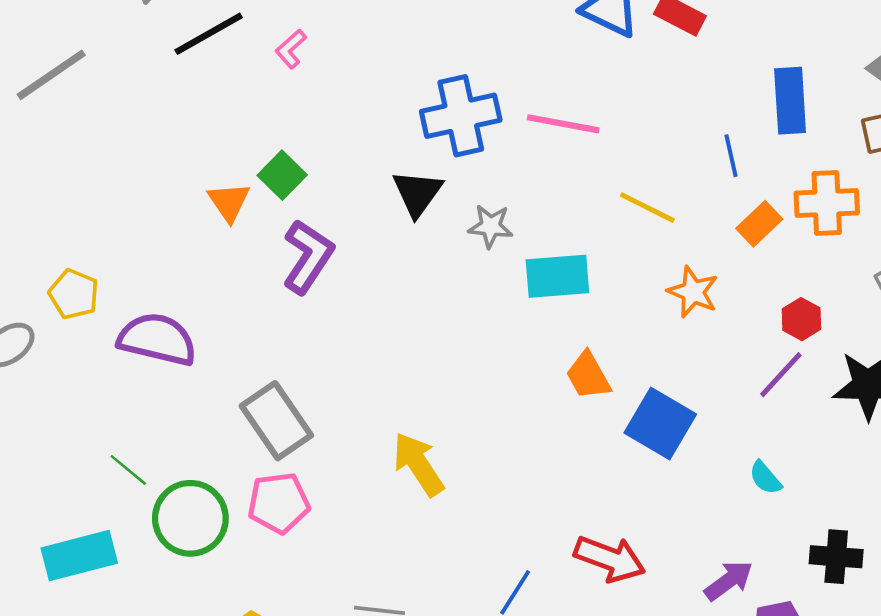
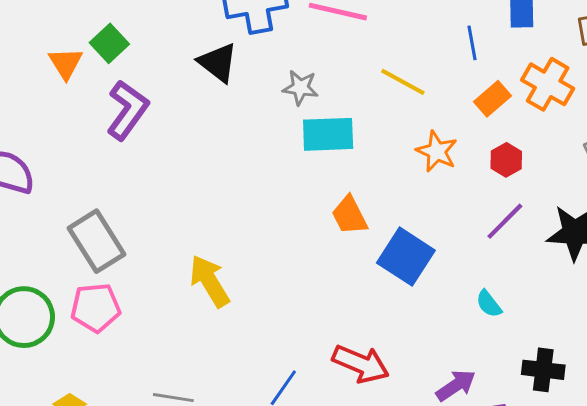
black triangle: (417, 193) -> (218, 63), turned -30
orange cross: (827, 203) -> (548, 84), turned 30
gray star: (491, 226) -> (300, 88), moved
red hexagon: (801, 319) -> (506, 160), moved

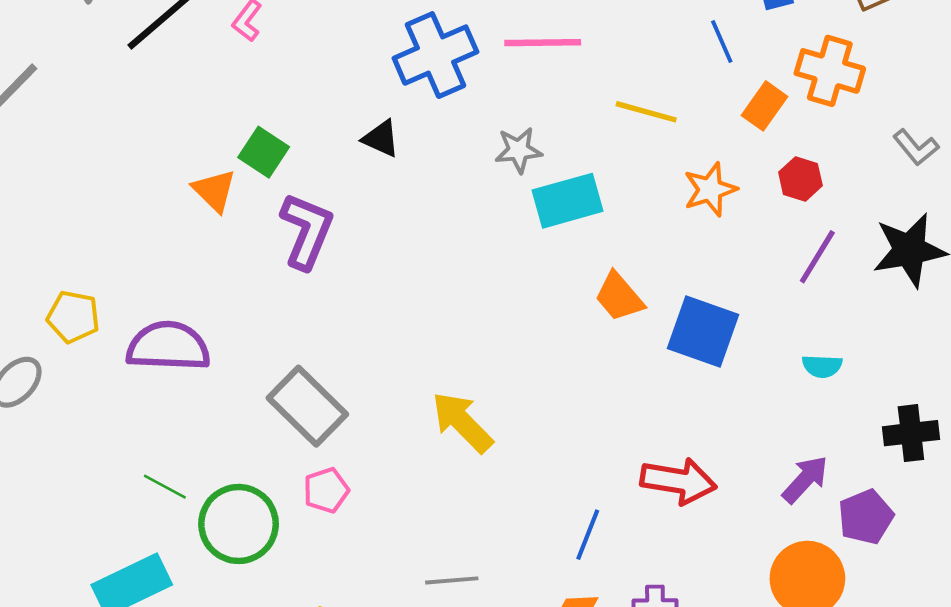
black triangle: (218, 63) -> (381, 139), moved, size x0.7
orange star: (437, 151) -> (710, 189), turned -30
cyan semicircle: (489, 304) -> (822, 366), turned -36
pink pentagon: (96, 308) -> (326, 490), size x0.7

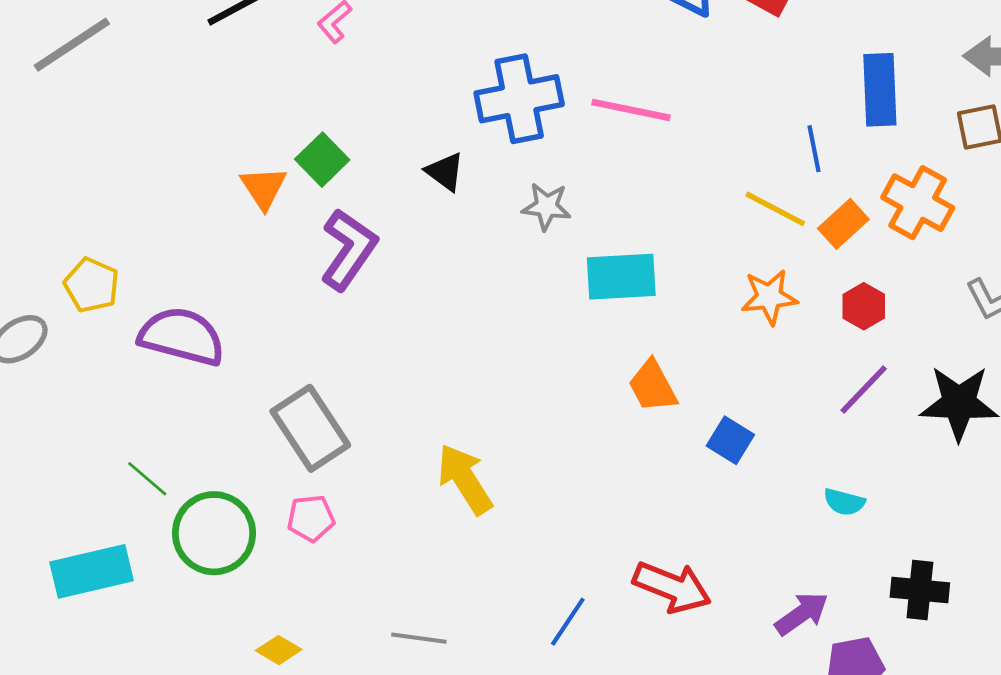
yellow line: (646, 112) -> (775, 209), moved
gray star: (518, 150) -> (547, 206), moved
blue square: (703, 332) -> (730, 440), size x0.6

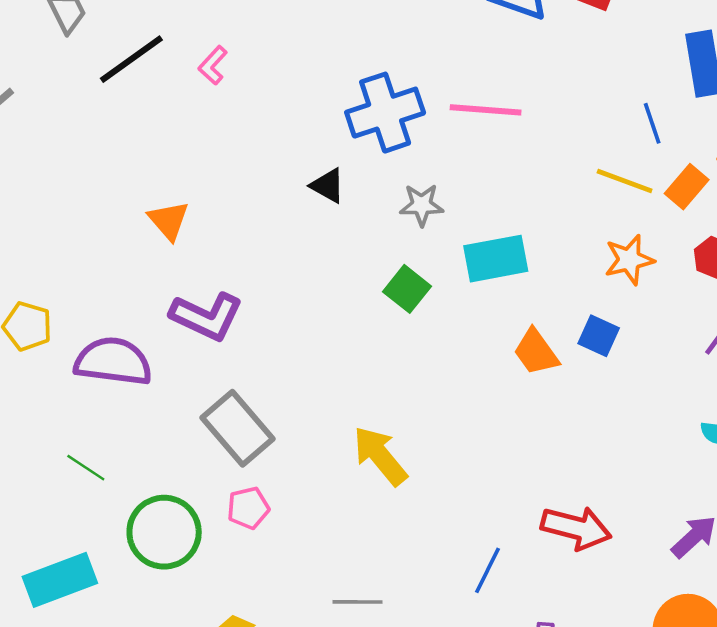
green square: (322, 160) -> (407, 289), moved
purple L-shape: (349, 249) -> (207, 316), moved, turned 88
blue square: (730, 440) -> (599, 336), moved
green line: (147, 479) -> (86, 468), moved

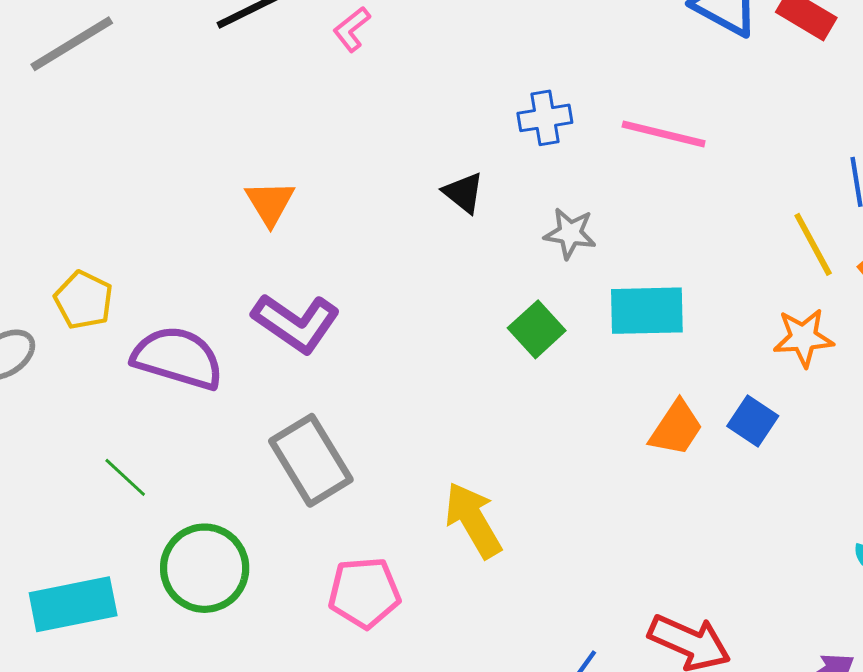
blue cross: (385, 113) -> (545, 118), size x0.6
yellow line: (625, 181) -> (813, 244), turned 32
orange trapezoid: (536, 352) -> (676, 428), turned -120
pink pentagon: (248, 508) -> (364, 593), moved, size x1.4

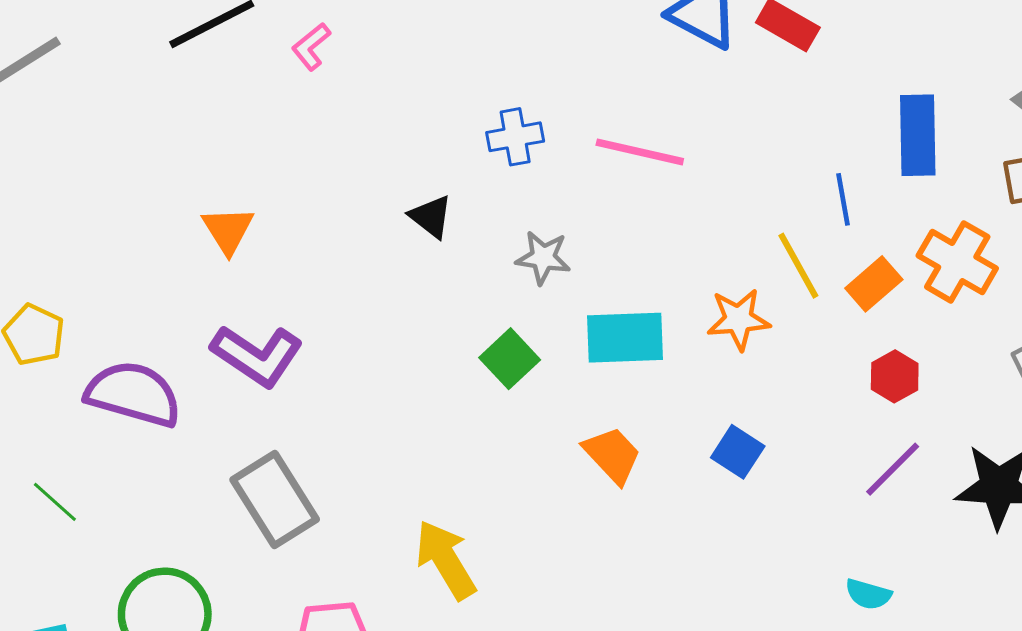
orange star: (803, 338) -> (738, 319), moved
orange trapezoid: (676, 428) -> (612, 455), moved, turned -76
green line: (125, 477) -> (55, 502), moved

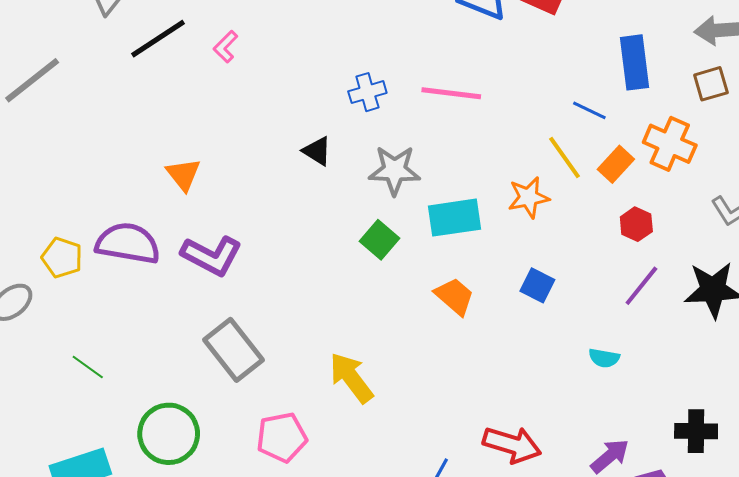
blue line: (843, 199) -> (589, 110), turned -48
gray star: (543, 258) -> (395, 170), size x1.4
purple semicircle: (133, 394) -> (128, 243), moved
cyan semicircle: (868, 594) -> (604, 358), moved

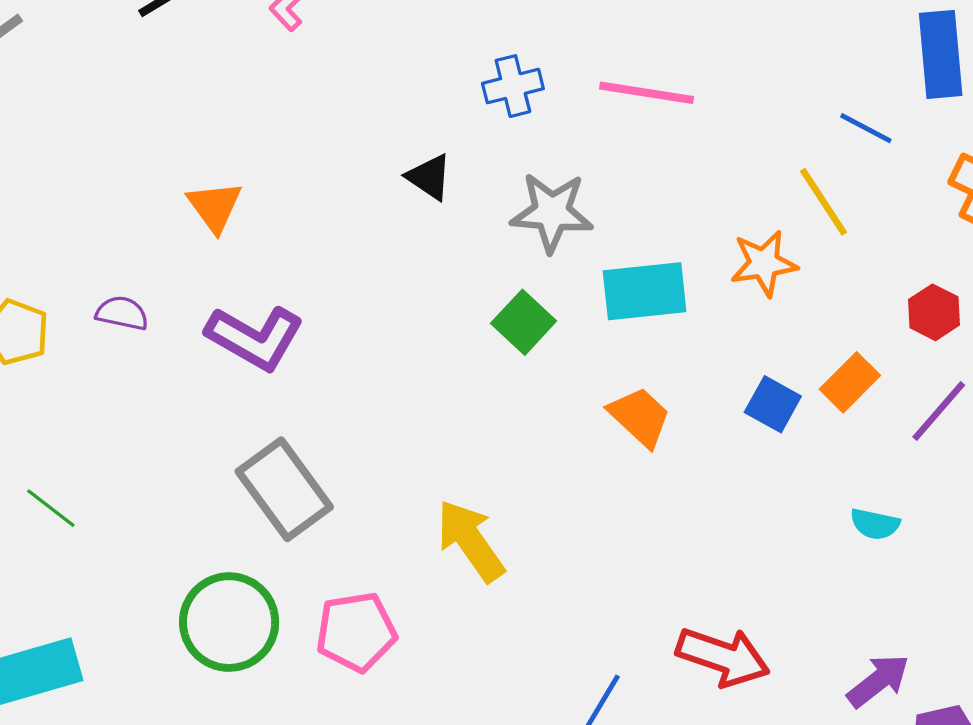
orange rectangle: (616, 164) -> (850, 382), moved
purple semicircle: (128, 243) -> (122, 313), size x0.5
green circle: (169, 434) -> (229, 622), moved

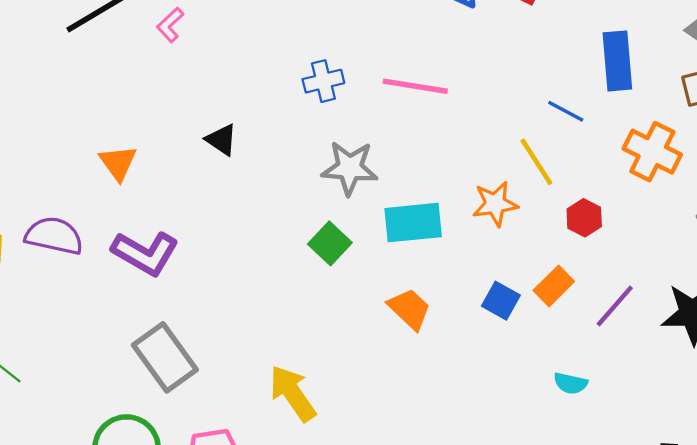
black triangle: (429, 177) -> (221, 140), moved
red hexagon: (934, 312) -> (584, 218), moved
purple semicircle: (122, 313) -> (54, 236), size x1.6

